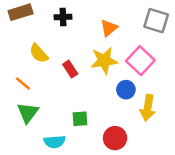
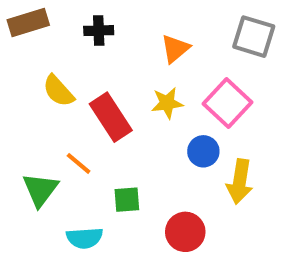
yellow star: (104, 61) -> (167, 103), size x0.7
red rectangle: (70, 69) -> (111, 117), size x1.6
orange line: (23, 84) -> (79, 163), moved

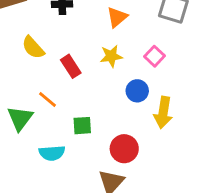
pink square: (228, 103) -> (155, 56), size x0.6
red rectangle: (111, 117) -> (71, 66), size x0.7

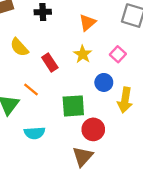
yellow star: (111, 56) -> (83, 54), turned -30
green square: (82, 126) -> (73, 106), moved, size x1.5

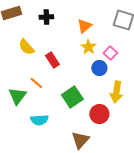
yellow star: (83, 54) -> (88, 47), moved
blue circle: (104, 82) -> (99, 68), moved
green square: (73, 106) -> (72, 97), turned -30
red circle: (93, 129) -> (99, 114), moved

